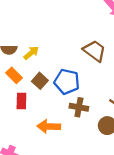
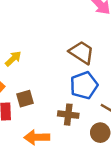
brown square: (40, 81) -> (25, 99), moved, turned 35
blue pentagon: (67, 82) -> (84, 85), moved, turned -30

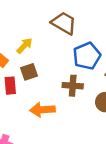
brown trapezoid: (82, 52) -> (64, 23), moved
yellow arrow: (13, 59) -> (25, 46), moved

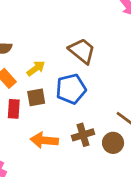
blue pentagon: (87, 56) -> (71, 89), moved
brown cross: (73, 86) -> (83, 135), moved, turned -30

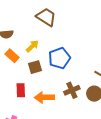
brown trapezoid: (82, 51) -> (46, 17), moved
red rectangle: (14, 109) -> (21, 90), moved

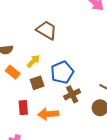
brown cross: (72, 90) -> (72, 94), moved

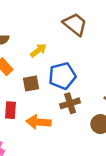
brown trapezoid: (46, 30) -> (75, 24), moved
yellow arrow: (33, 61) -> (38, 50), moved

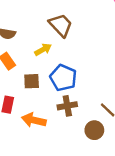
brown trapezoid: (75, 24) -> (61, 25), moved
blue pentagon: (62, 76) -> (63, 78), turned 30

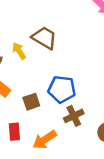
yellow arrow: (43, 50) -> (19, 51), moved, turned -77
orange arrow: (34, 120) -> (45, 140), turned -30

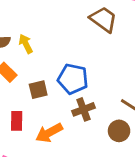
brown trapezoid: (44, 38) -> (103, 19), moved
yellow arrow: (19, 51) -> (26, 44), moved

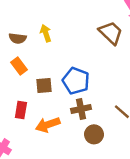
yellow arrow: (26, 44) -> (46, 33), moved
brown circle: (119, 131) -> (94, 134), moved

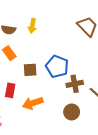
yellow arrow: (46, 33) -> (32, 26), turned -152
brown cross: (81, 109) -> (75, 84), moved

